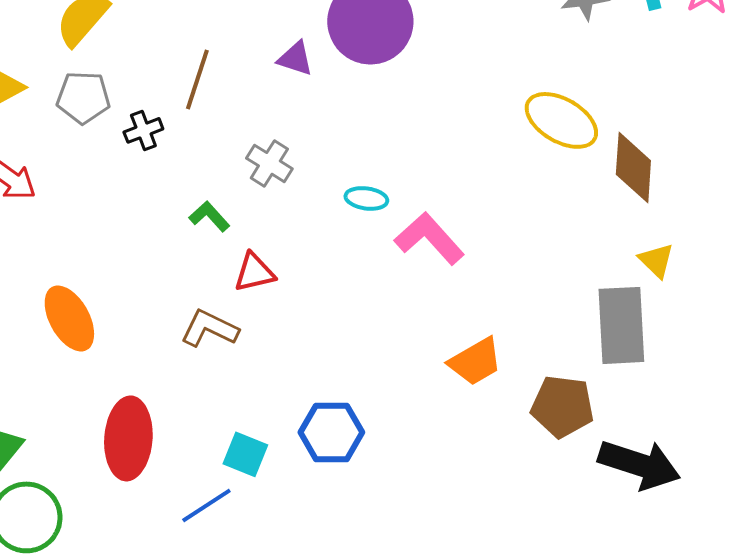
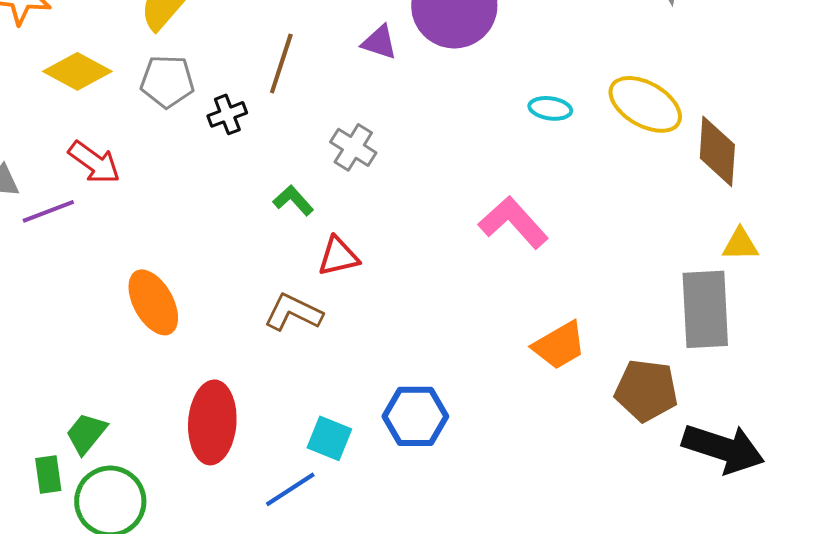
cyan ellipse: (366, 198) -> (550, 108), moved
yellow triangle: (656, 260) -> (740, 244), turned -45

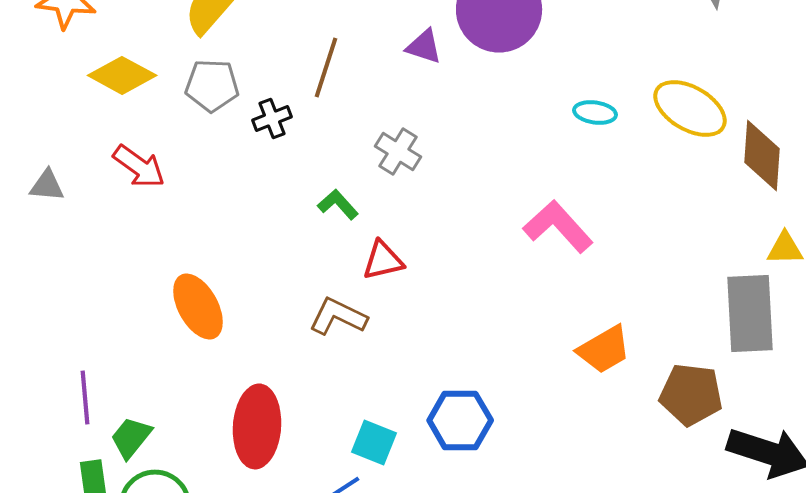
purple line: (48, 211) -> (85, 397), moved, turned -74

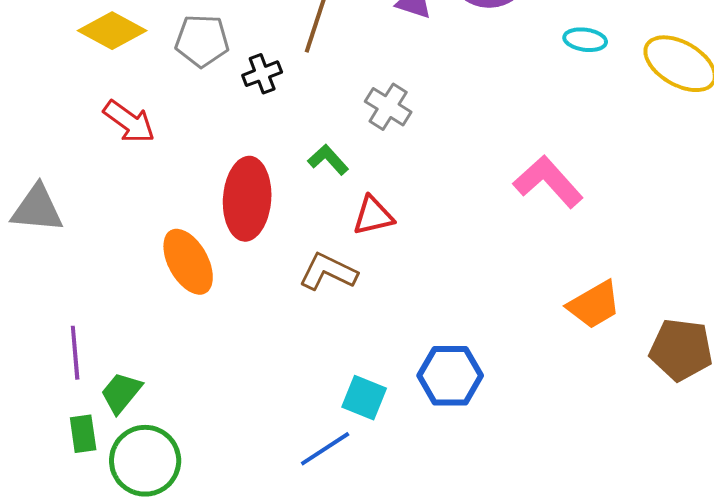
cyan ellipse: (595, 112) -> (585, 40), moved
gray triangle: (47, 185) -> (37, 209), moved, size x1.5
red ellipse: (257, 426) -> (247, 199), moved

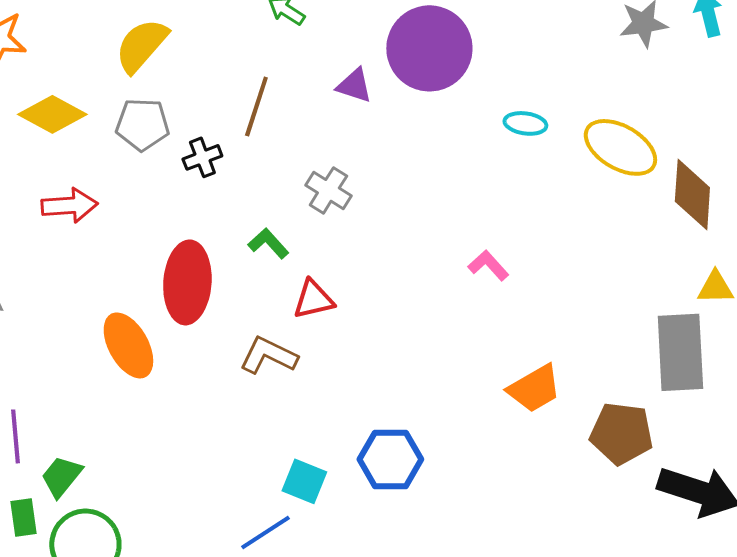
red arrow: (129, 122) -> (69, 205), turned -40
pink L-shape: (548, 182) -> (488, 265), size x0.6

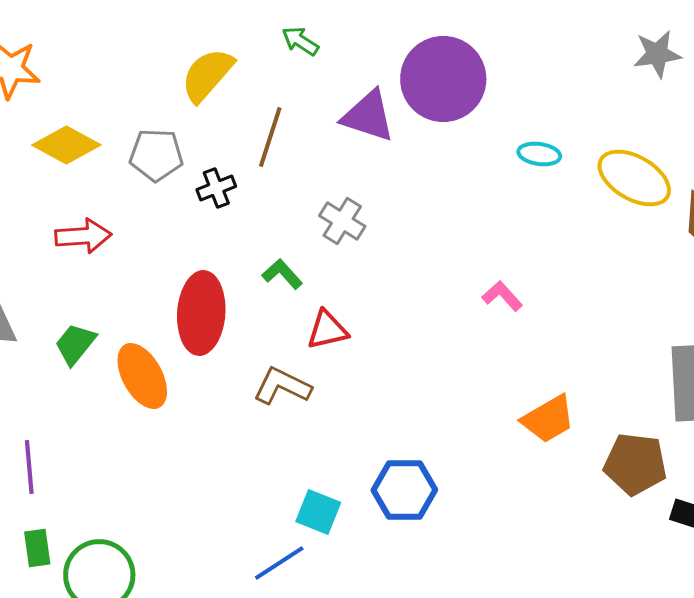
yellow semicircle: (141, 45) -> (207, 75), moved
purple triangle: (354, 85) -> (368, 116), size x1.5
green trapezoid: (61, 476) -> (75, 344), moved

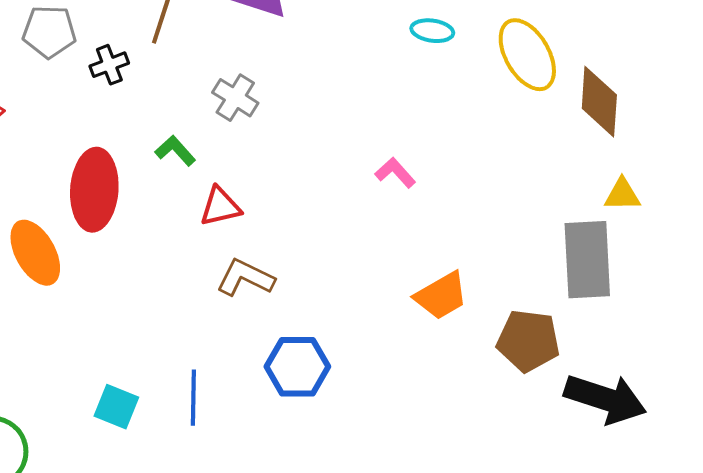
yellow ellipse: (634, 178) -> (527, 55), turned 30
brown L-shape: (282, 386) -> (245, 278), moved
cyan square: (318, 512) -> (116, 407), moved
blue line: (279, 563) -> (193, 398), moved, turned -56

